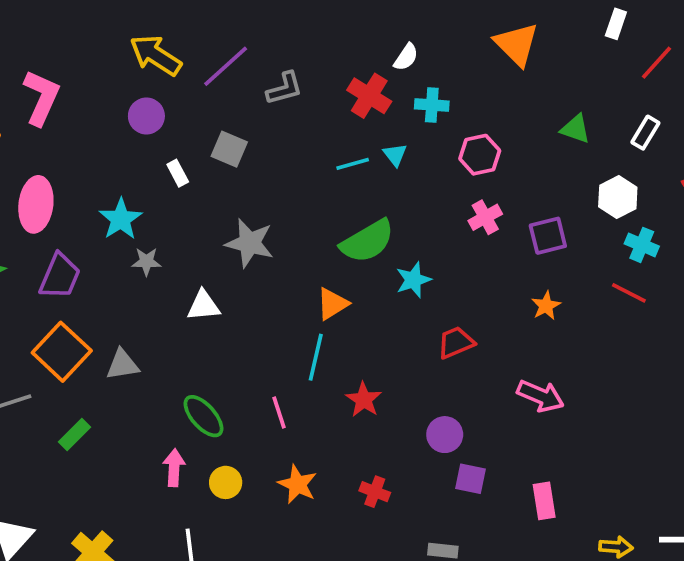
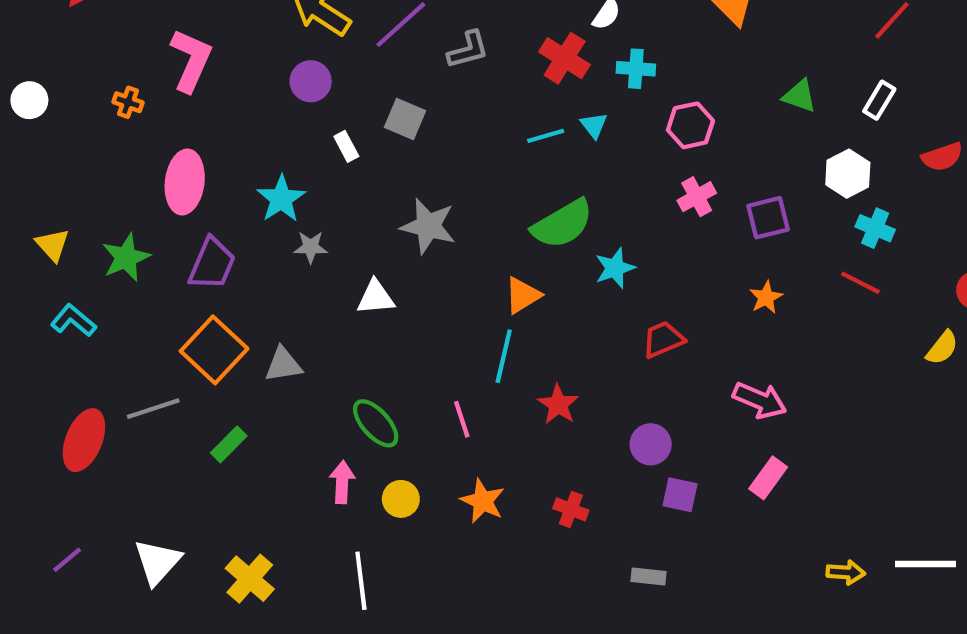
pink rectangle: (544, 501) -> (768, 478), moved, turned 45

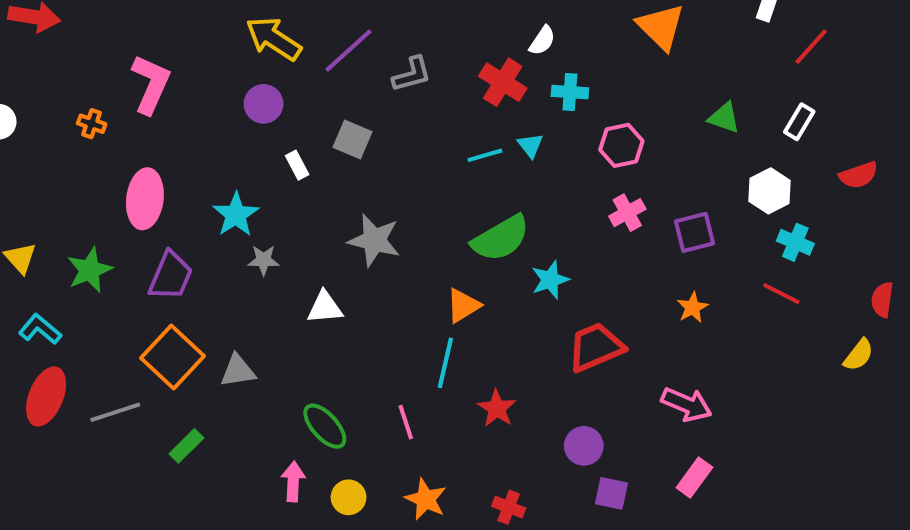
red trapezoid: (663, 339) -> (596, 347), size x1.4
red ellipse: (84, 440) -> (46, 396), moved

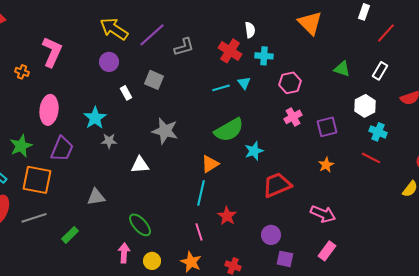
white semicircle: (542, 41) -> (250, 30), turned -42
orange square: (173, 357) -> (37, 180), moved, turned -32
pink line: (406, 422) -> (199, 232), moved

